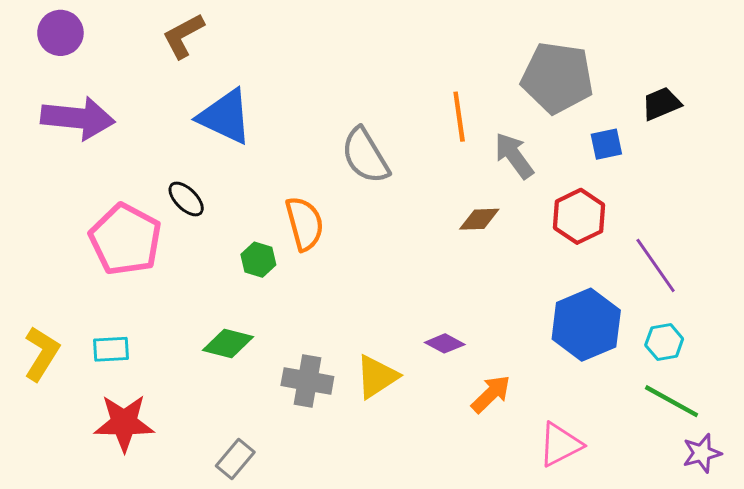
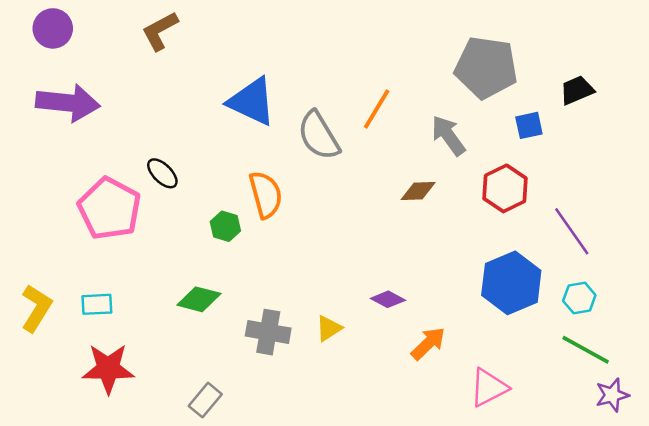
blue triangle: (225, 117) -> (252, 102), moved
orange line: (459, 117) -> (377, 109), moved, turned 39
yellow triangle: (377, 377) -> (329, 328), size x0.7

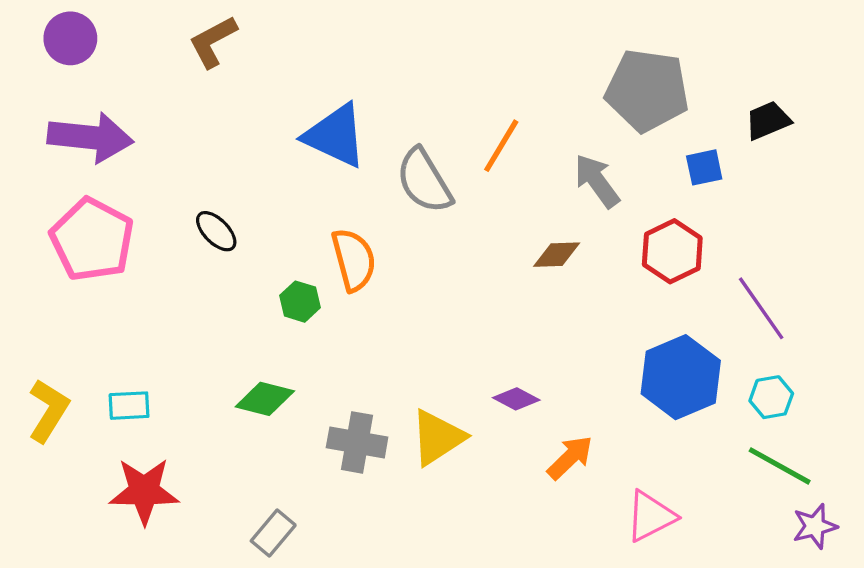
pink pentagon: (109, 209) -> (92, 240), moved
yellow triangle: (329, 328) -> (438, 437), size x1.6

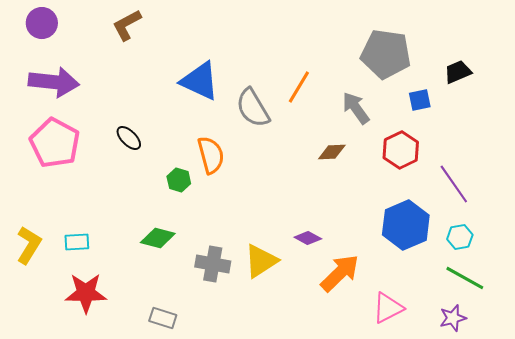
orange arrow: (570, 458) -> (340, 273), size x1.4
purple star: (815, 526) -> (453, 318), moved
gray rectangle: (273, 533) -> (163, 318), turned 68

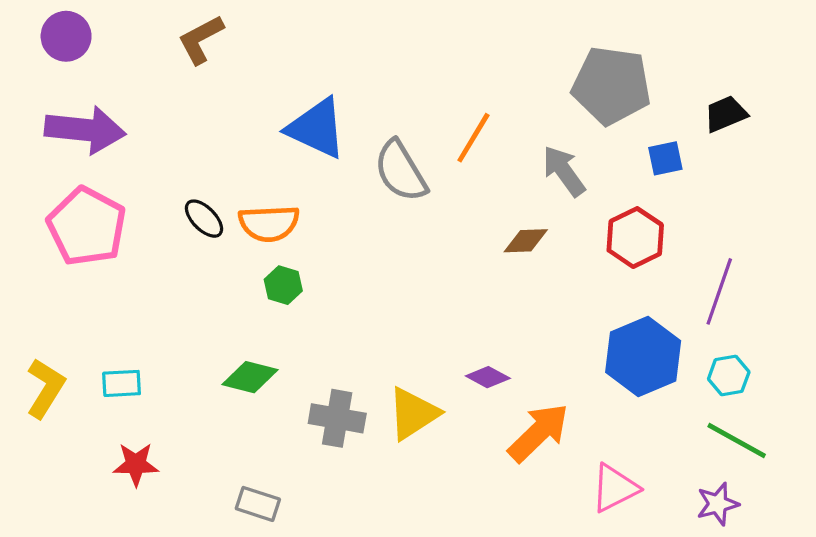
orange semicircle: (211, 155) -> (269, 223), moved, turned 102
purple line: (454, 184) -> (719, 291), turned 54
red star: (86, 293) -> (136, 464), size x0.7

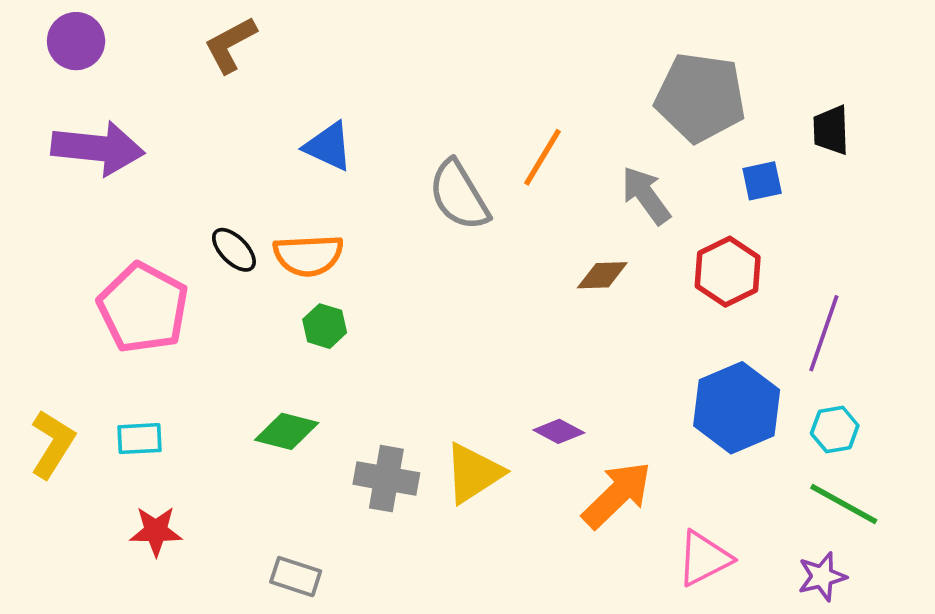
black trapezoid: (726, 114) -> (831, 130), turned -69
blue triangle: (317, 128) -> (328, 146), moved, size x0.7
pink pentagon: (87, 226) -> (143, 308), moved

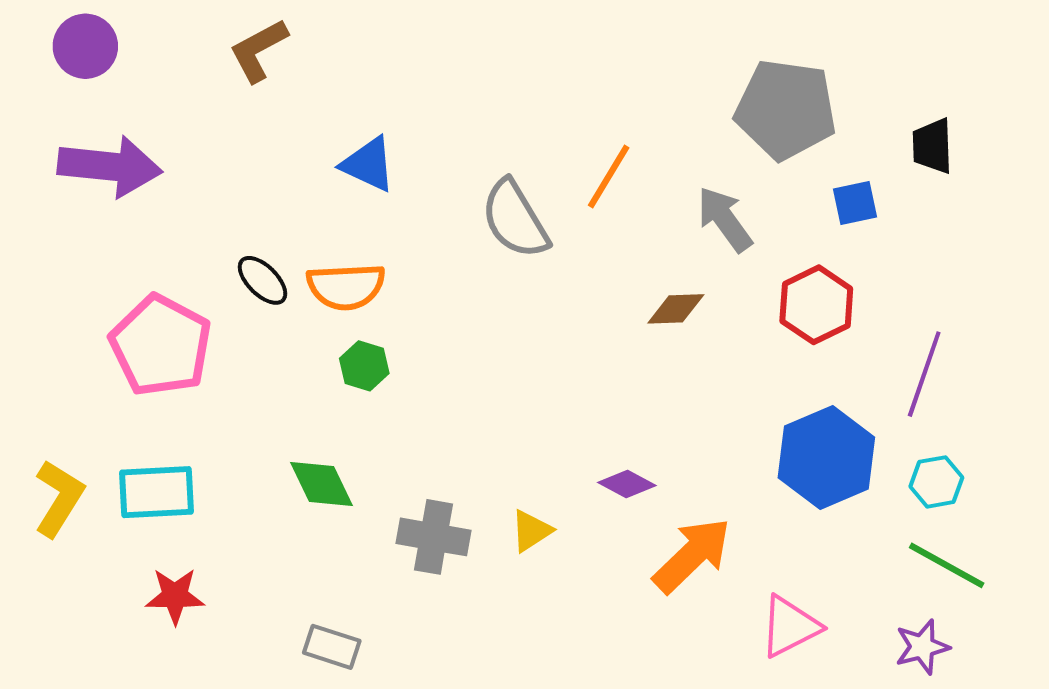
green diamond: (287, 431) -> (322, 484), turned 50
cyan rectangle: (140, 439) -> (157, 492), size x1.5
yellow triangle: (474, 473) -> (531, 531), size x0.6

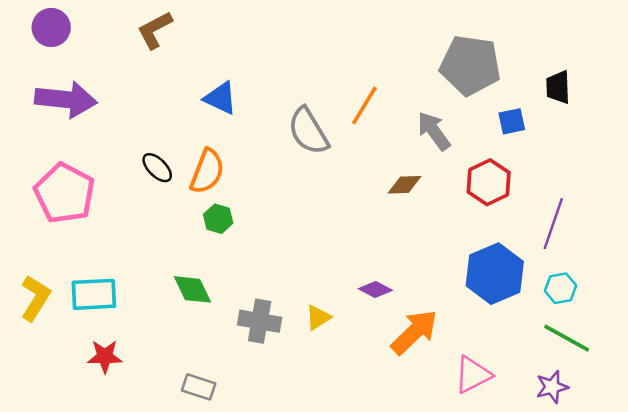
orange semicircle: (346, 286) -> (207, 171), turned -66
pink pentagon: (161, 346) -> (65, 193), moved

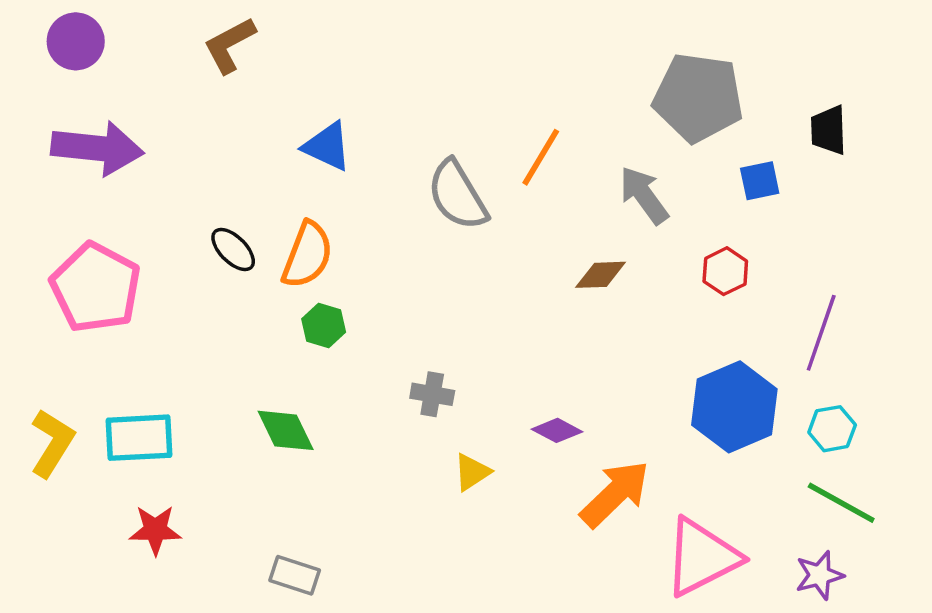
red hexagon: (489, 182) -> (725, 271), size x0.7
gray cross: (260, 321) -> (432, 394), moved, size x0.7
pink triangle: (473, 375) -> (702, 557), size x1.4

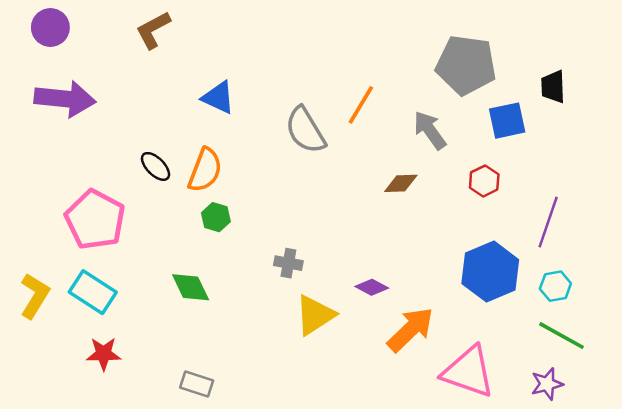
blue square: (760, 181) -> (507, 121), size x1.4
pink pentagon: (96, 287) -> (95, 220), moved
cyan rectangle: (139, 438) -> (93, 292), turned 36
yellow triangle: (472, 472) -> (315, 315), size x1.6
pink triangle: (702, 557) -> (468, 372), turned 46

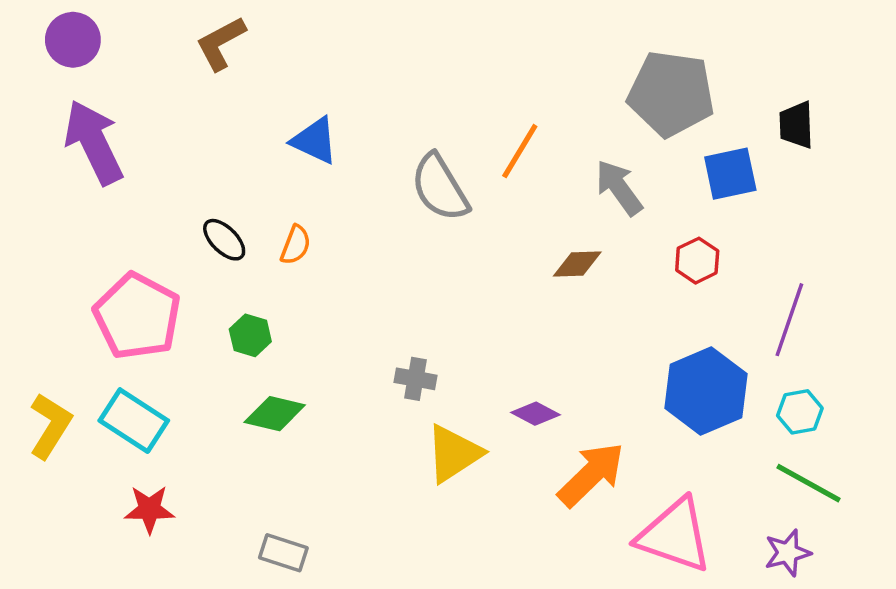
purple arrow: (65, 99) -> (94, 142), turned -122
orange semicircle: (205, 170) -> (296, 245), size x0.6
green hexagon: (216, 217) -> (250, 335), moved
green diamond: (191, 287) -> (275, 414), turned -51

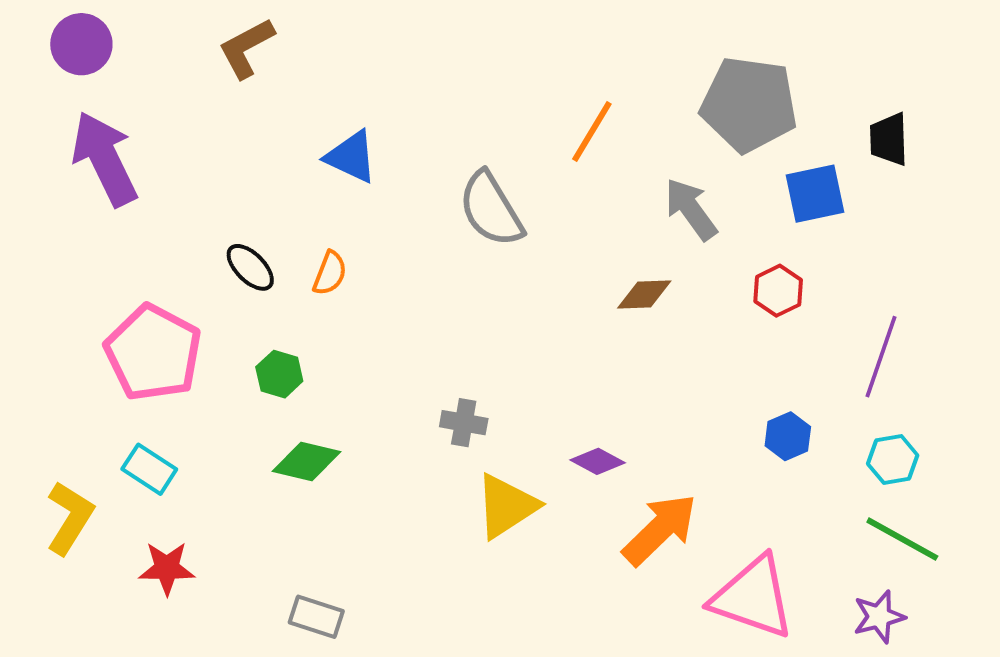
orange line: (520, 151) -> (592, 132), moved
blue hexagon: (706, 391) -> (788, 436), size x0.5
cyan rectangle: (134, 421) -> (149, 469), size x0.7
yellow L-shape: (50, 426) -> (70, 518), moved

